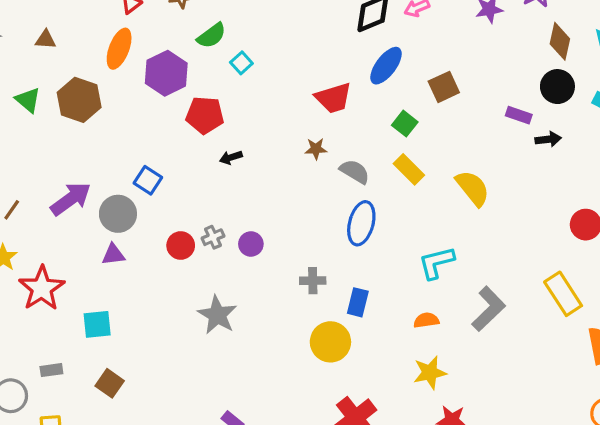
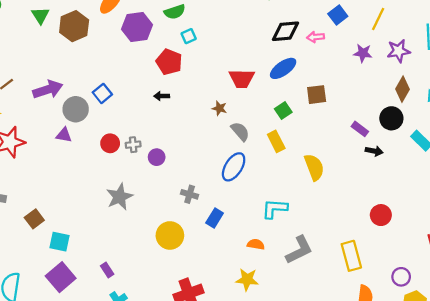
red pentagon: (205, 115) -> (169, 62), moved
cyan square: (97, 324) -> (60, 242), moved
yellow circle: (330, 342) -> (170, 235), moved

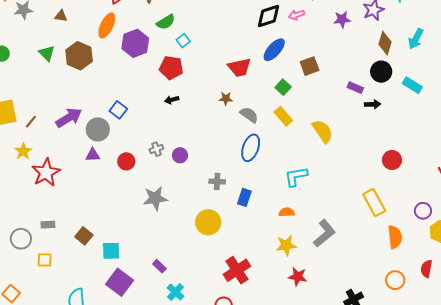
red circle: (110, 143) -> (126, 161), moved
gray star: (120, 197) -> (155, 198), turned 30
gray L-shape: (299, 250) -> (324, 233), moved

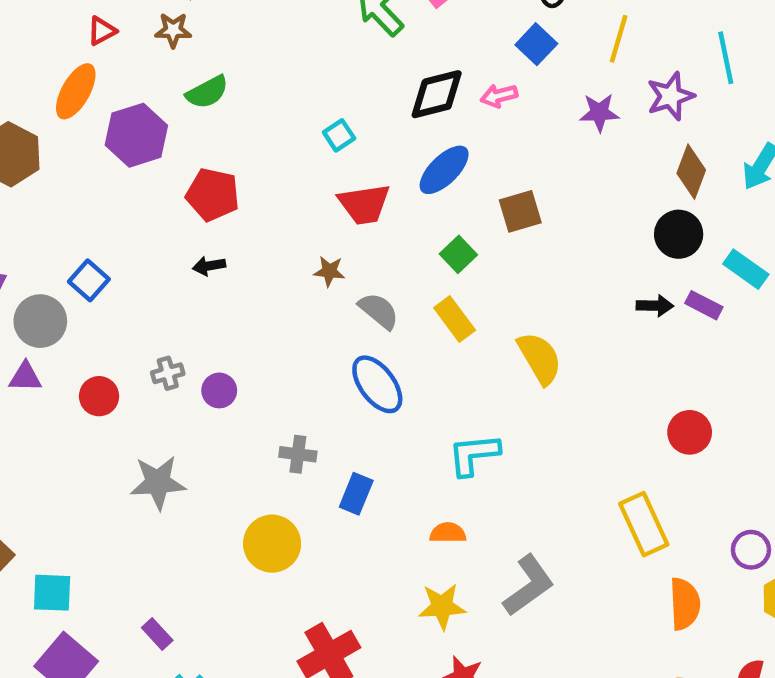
cyan square: (183, 41) -> (339, 135), moved
purple rectangle: (355, 88) -> (704, 305), moved
blue ellipse: (251, 148) -> (377, 384), turned -60

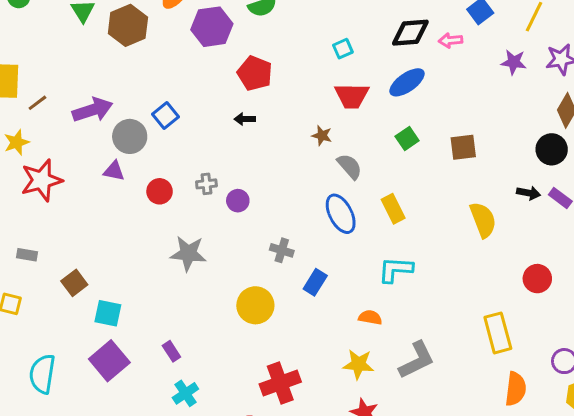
brown square: (520, 211) -> (463, 147), moved
yellow rectangle: (455, 319) -> (393, 209), moved
yellow semicircle: (540, 358) -> (483, 220), moved

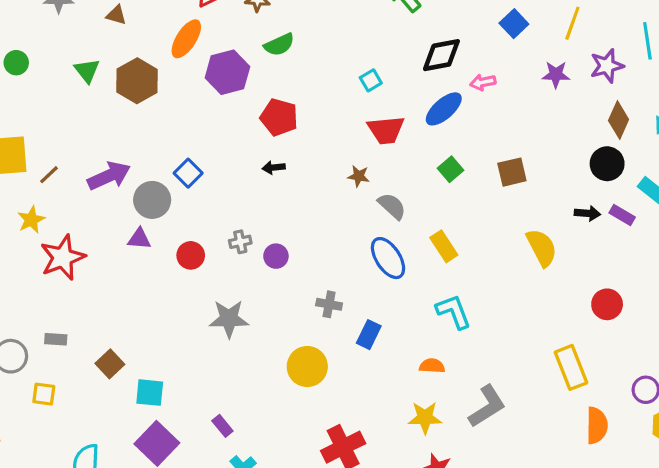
pink arrow: (451, 40) -> (483, 82), moved
cyan L-shape: (395, 270) -> (453, 312), turned 72

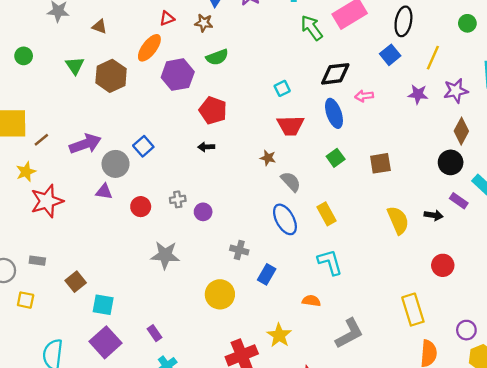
blue ellipse: (444, 109) -> (334, 113), turned -72
black arrow: (587, 213) -> (434, 215), moved
yellow star: (425, 418) -> (279, 335), moved, turned 30

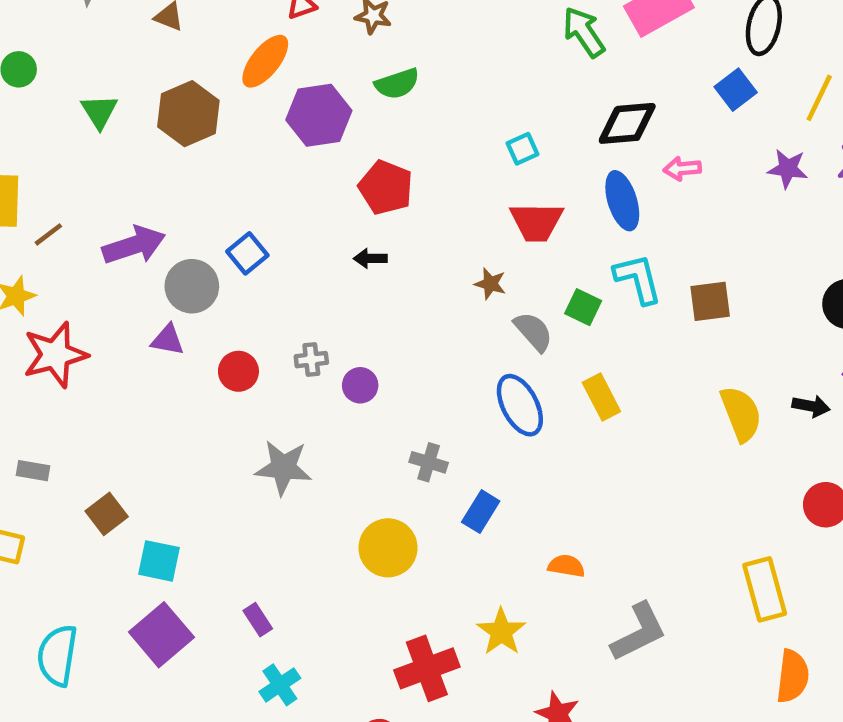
green triangle: (75, 66) -> (99, 112), moved
green square: (336, 158) -> (583, 307), moved, turned -30
cyan L-shape: (330, 262) -> (638, 279), moved

